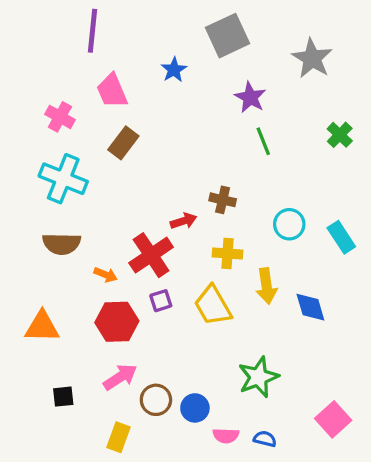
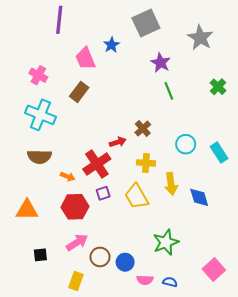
pink trapezoid: (112, 91) -> (85, 58), moved
brown cross: (223, 200) -> (143, 128), turned 35

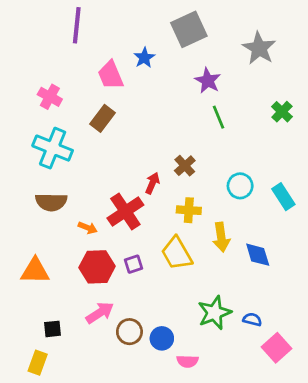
red arrow: (118, 142) -> (152, 183), turned -49
purple square: (103, 193) -> (134, 264), moved
yellow rectangle: (76, 281) -> (38, 363), moved
blue semicircle: (170, 282) -> (252, 319), moved

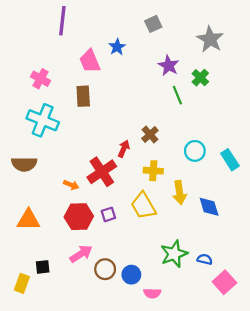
gray square: (189, 29) -> (153, 24), size x0.6
green cross: (282, 112) -> (200, 78), moved
brown rectangle: (102, 118) -> (83, 96), turned -40
brown semicircle: (51, 202) -> (24, 164), moved
yellow rectangle: (38, 363) -> (22, 283), moved

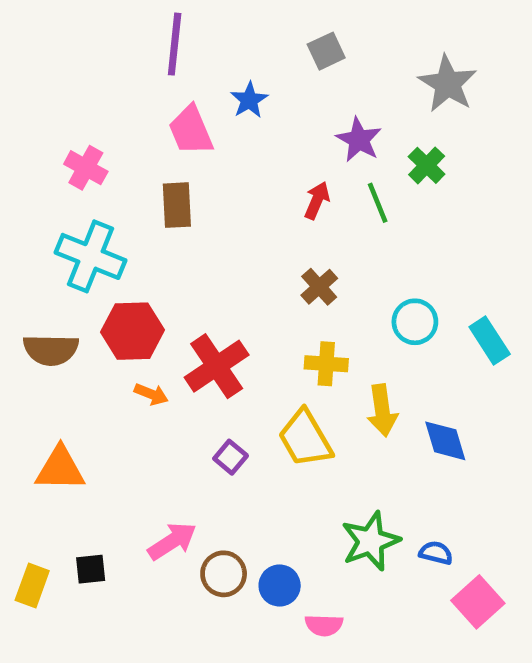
purple line: (62, 21) -> (175, 44), moved
red arrow: (124, 149) -> (317, 200), moved
purple square: (108, 214) -> (231, 457), turned -32
red hexagon: (79, 217) -> (133, 331), moved
yellow rectangle: (22, 283) -> (32, 585), moved

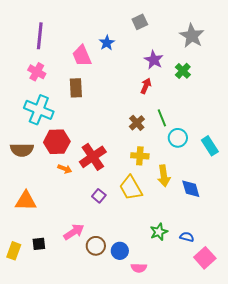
purple line: (175, 44) -> (40, 36), moved
red arrow: (317, 200) -> (146, 86), moved
green line: (378, 203) -> (162, 118), moved
green star: (371, 541) -> (159, 232), size x0.7

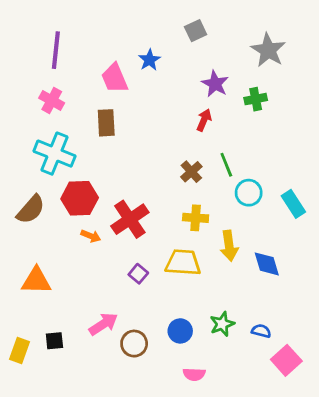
green cross: (183, 71) -> (256, 99), turned 35
brown semicircle: (22, 150) -> (31, 209), turned -50
yellow trapezoid: (131, 188) -> (183, 263), turned 124
blue circle: (120, 251) -> (180, 331), moved

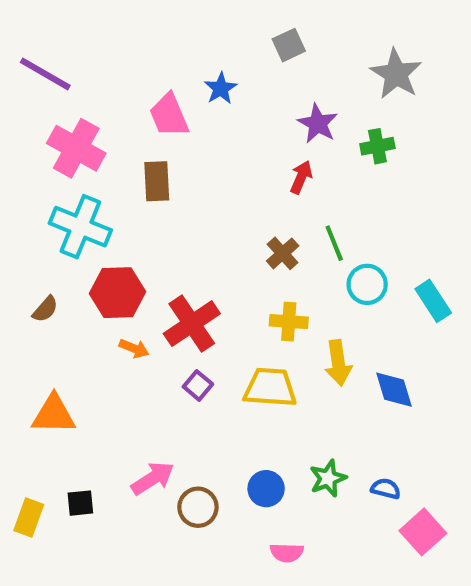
purple line: (56, 50) -> (45, 74), moved, turned -66
pink cross: (52, 100) -> (76, 148), size x1.5
brown semicircle: (31, 209) -> (45, 309), size x0.6
purple square: (138, 274) -> (198, 385), moved

